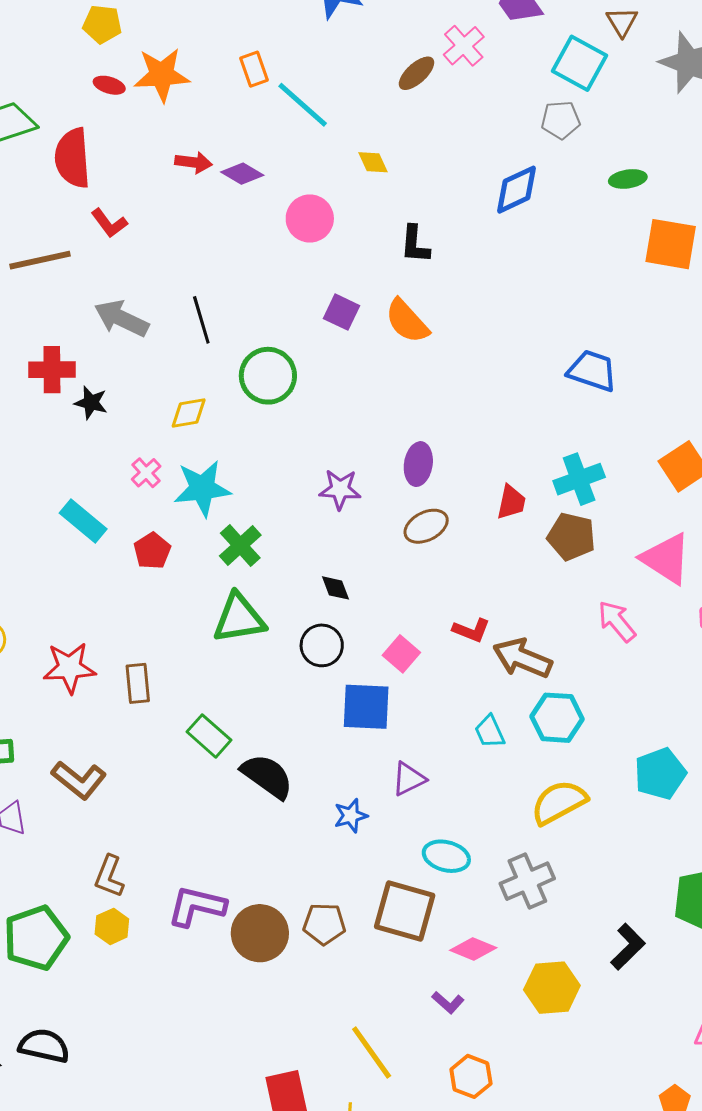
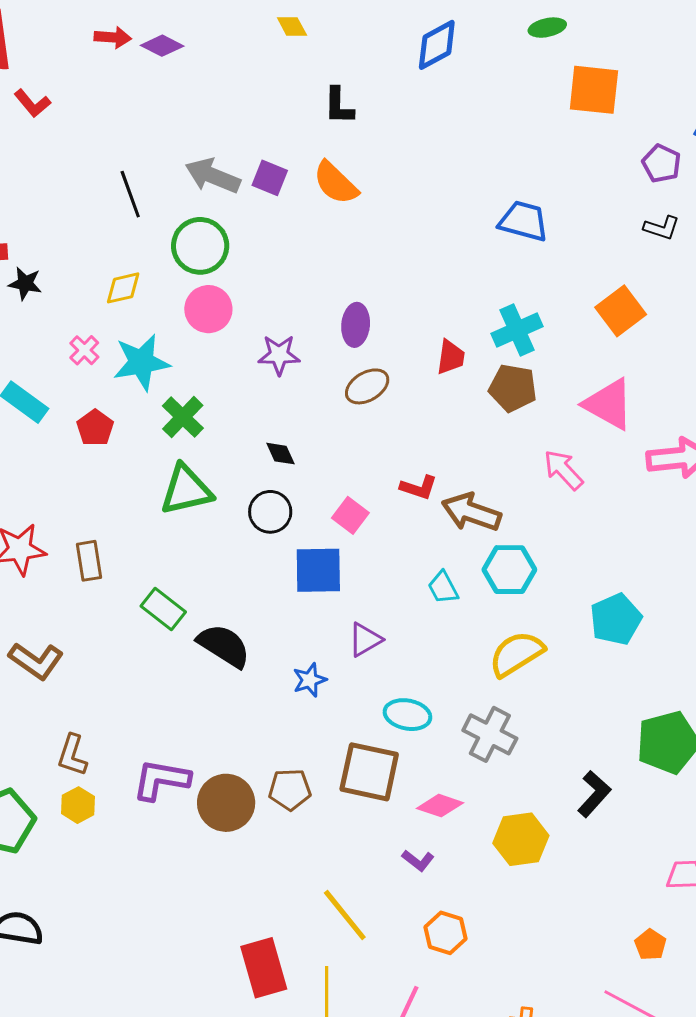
pink circle: (310, 218) -> (208, 309), moved
gray arrow: (121, 318) -> (213, 176), moved
gray cross: (527, 881) -> (490, 734), turned -36

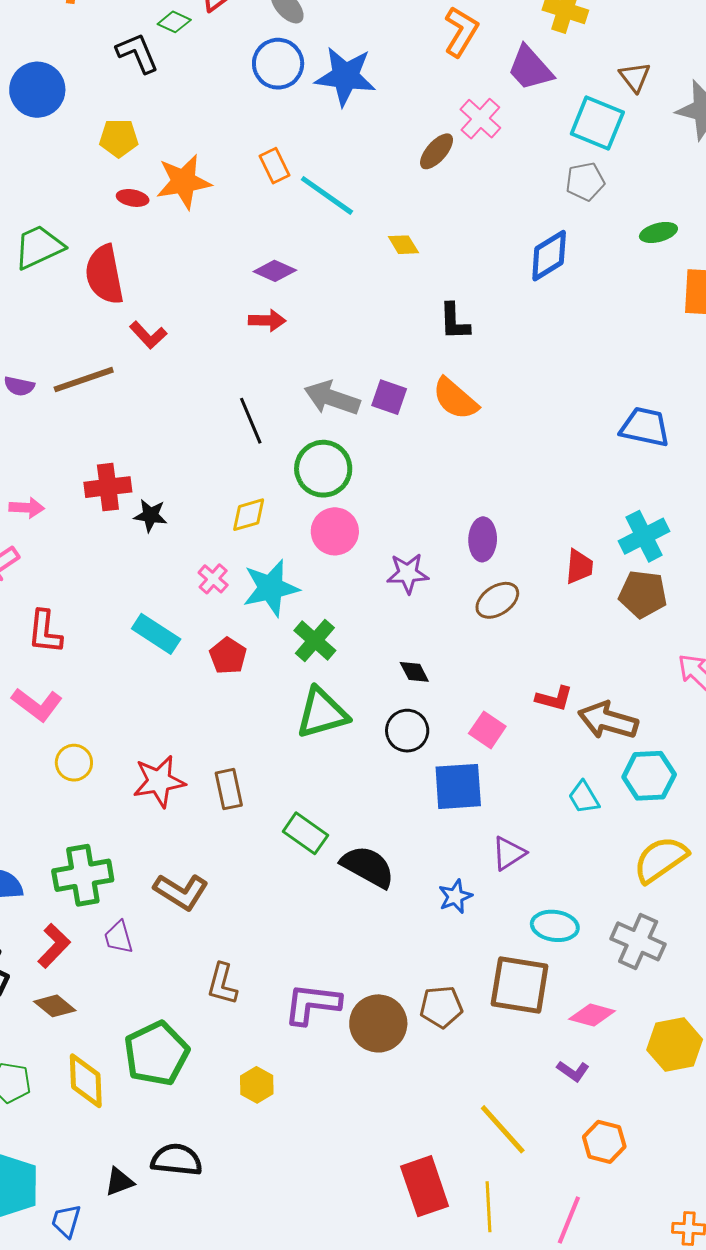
red arrow: (113, 37) -> (267, 320), moved
yellow hexagon: (78, 805) -> (257, 1085), moved

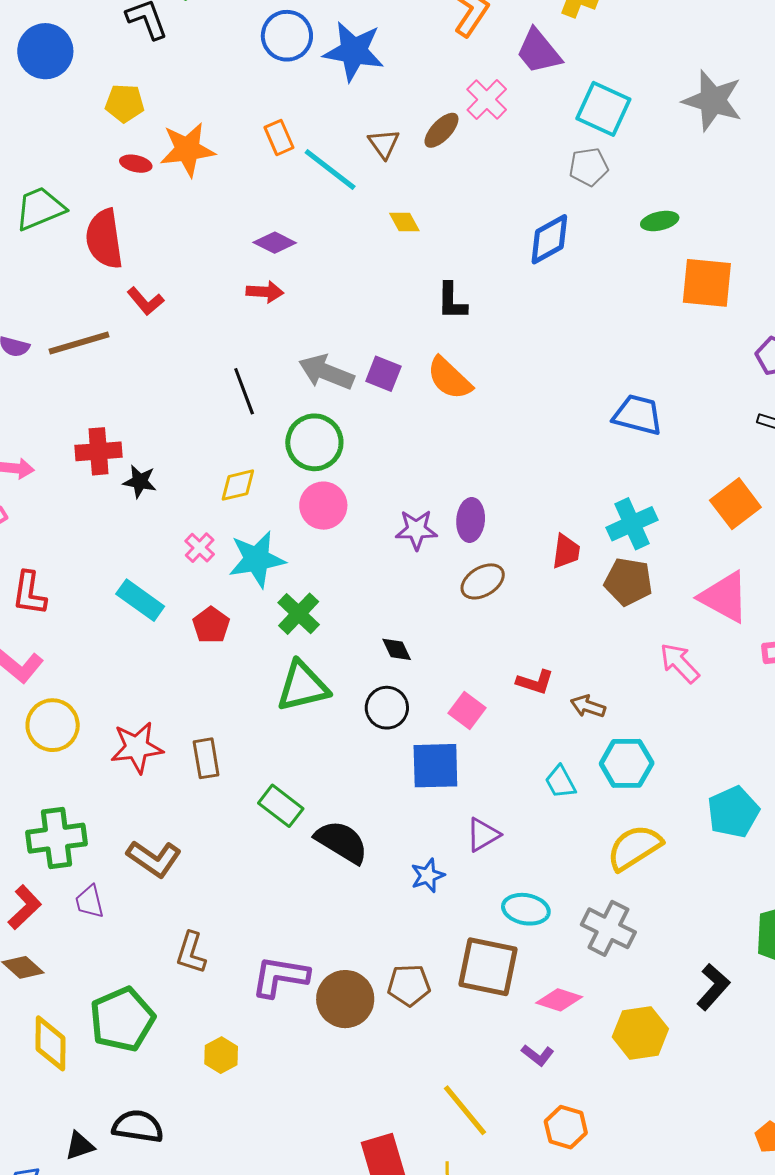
brown triangle: (635, 77) -> (384, 144), moved
purple star: (408, 573) -> (416, 530), moved
brown arrow: (608, 720) -> (588, 706), size x0.6
yellow circle: (74, 763) -> (53, 725), size x1.4

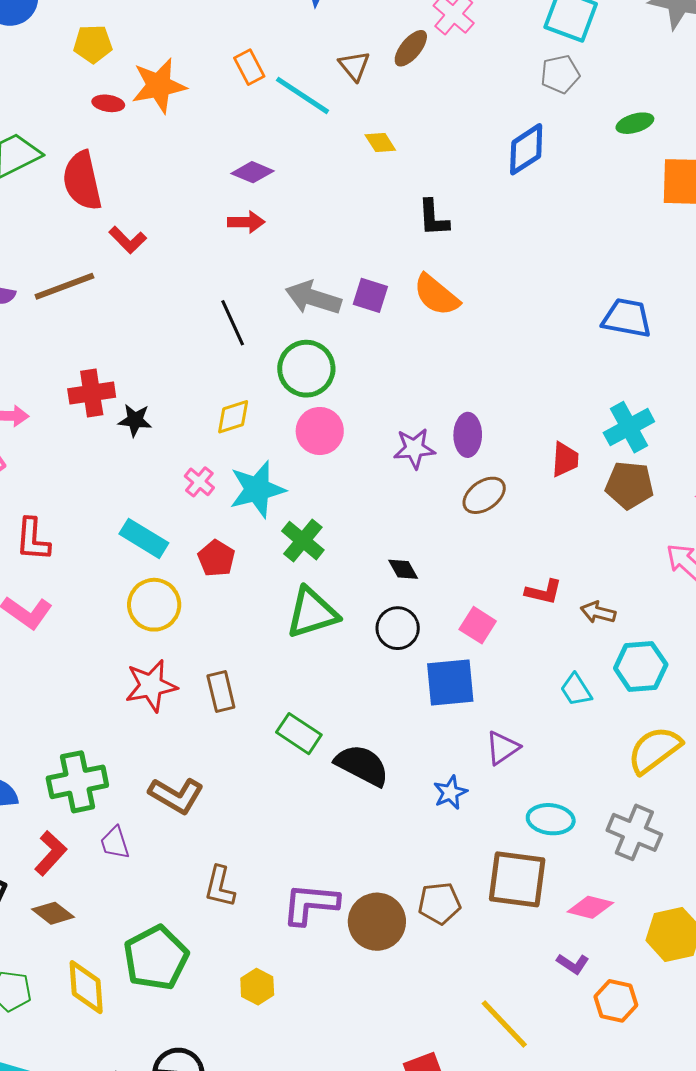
yellow circle: (53, 725) -> (154, 605), moved
orange hexagon: (566, 1127) -> (616, 1001), moved

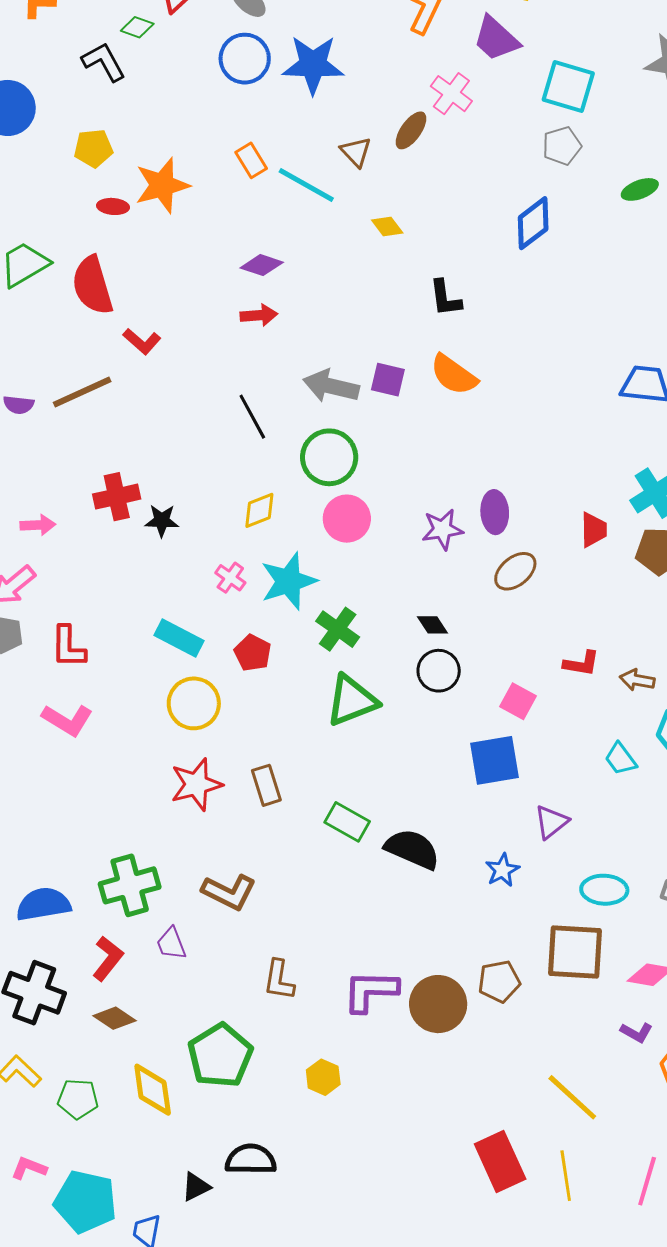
black diamond: (403, 569) -> (433, 625), moved
black circle: (398, 628) -> (439, 671), moved

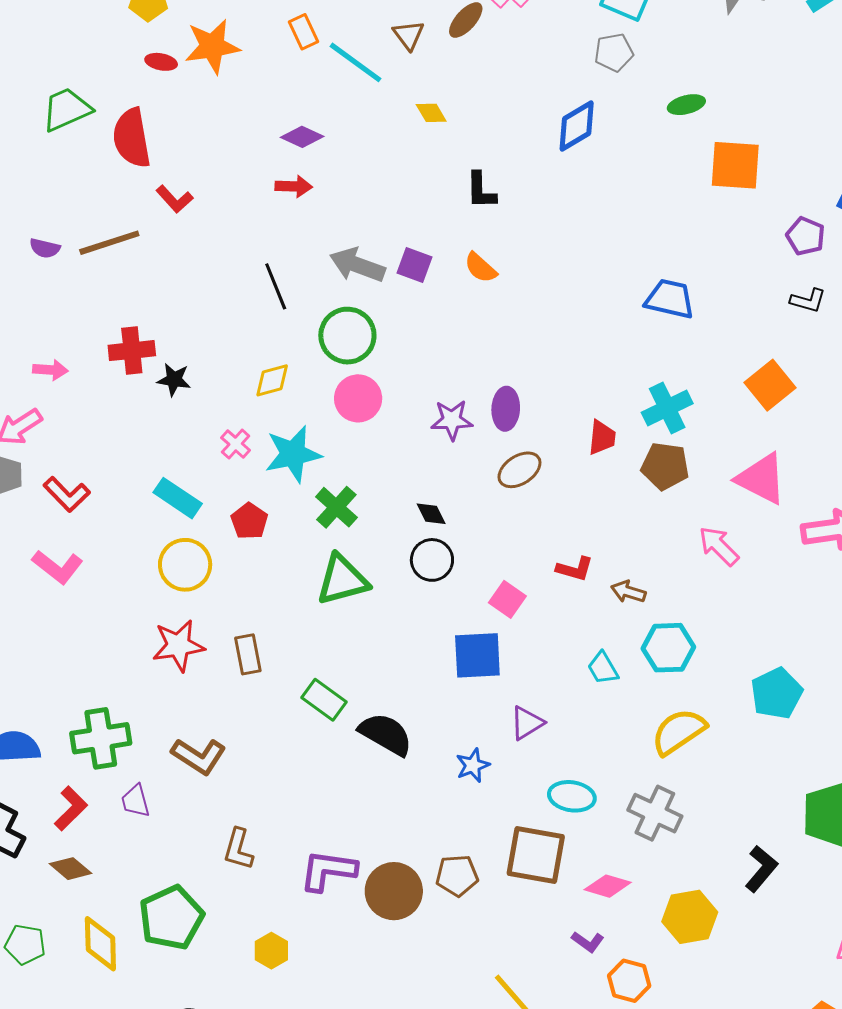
orange semicircle: (454, 375) -> (480, 268), size x0.7
red L-shape: (68, 647) -> (67, 494), turned -51

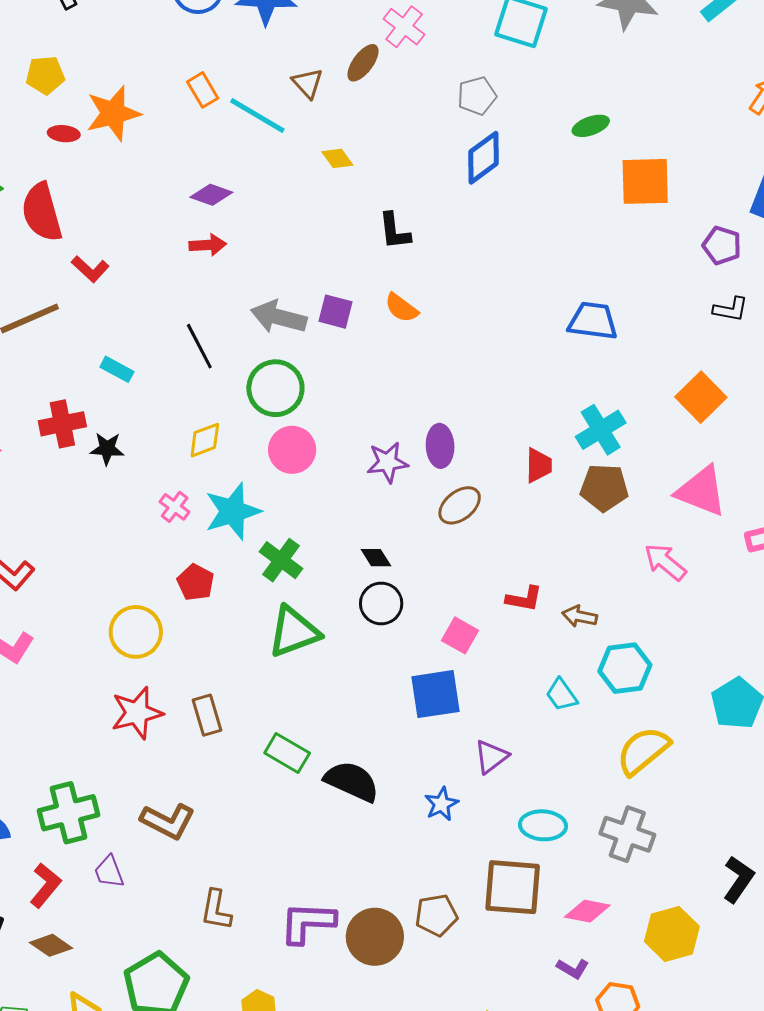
gray pentagon: (614, 52) -> (477, 96), moved
cyan rectangle: (178, 498) -> (117, 369), moved, size x0.7

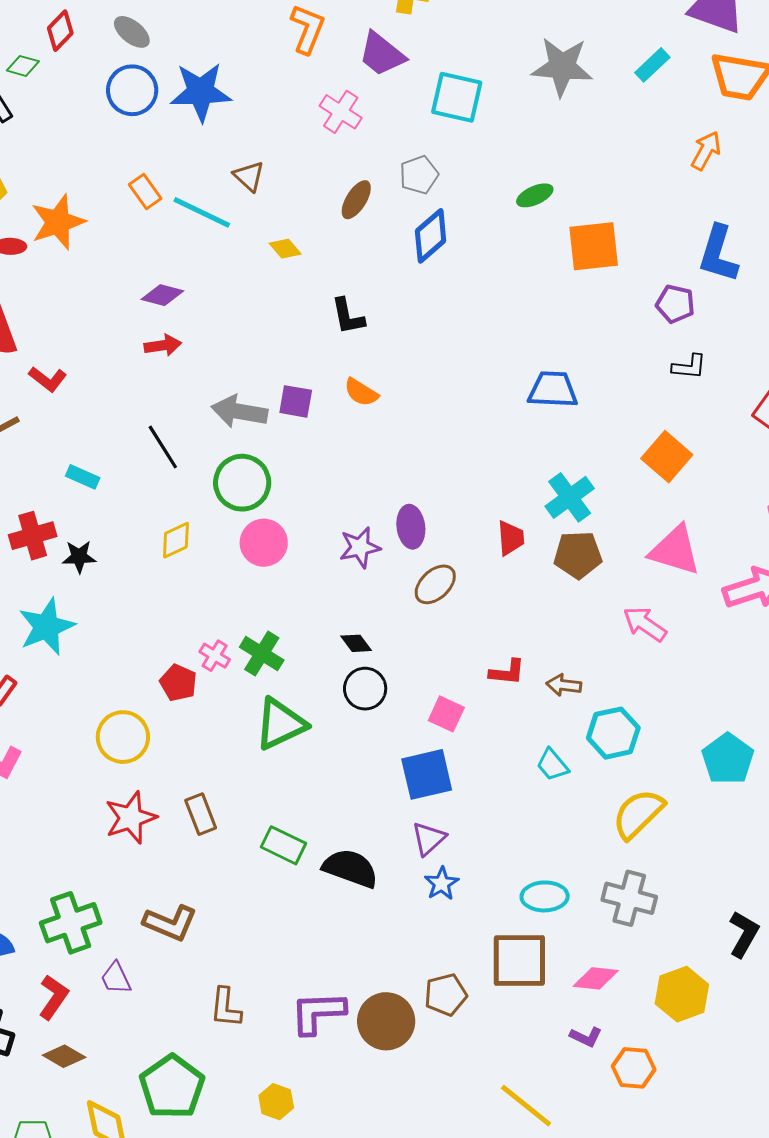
brown ellipse: (363, 63) -> (356, 200), moved
pink cross: (175, 507) -> (215, 656), moved
cyan star: (233, 511) -> (47, 627), moved
purple triangle: (491, 757) -> (429, 839), moved

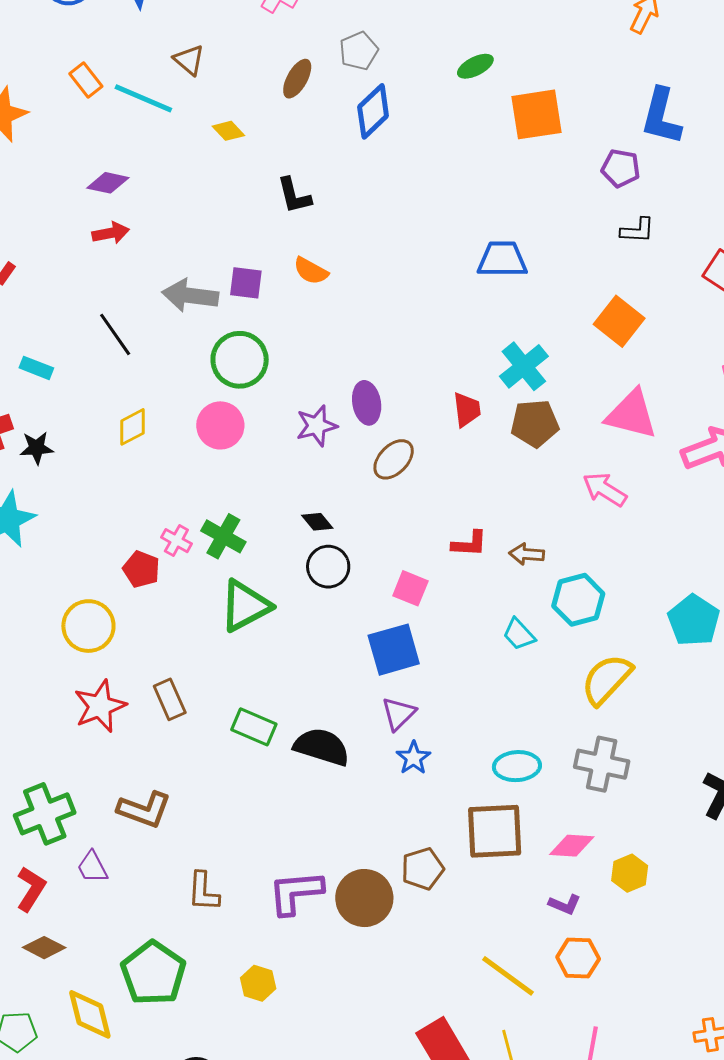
green circle: (242, 483) -> (240, 360), moved
yellow hexagon: (682, 994) -> (630, 873), moved, size x0.7
orange hexagon: (634, 1068) -> (578, 958), moved

